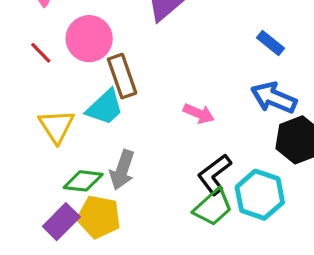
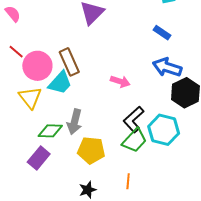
pink circle: (89, 39) -> (37, 66), moved
yellow pentagon: (99, 217) -> (91, 150), moved

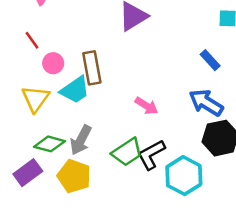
pink circle: (37, 66) -> (53, 63), size x0.6
green trapezoid: (134, 140) -> (127, 152), moved
yellow pentagon: (91, 150) -> (74, 176), moved

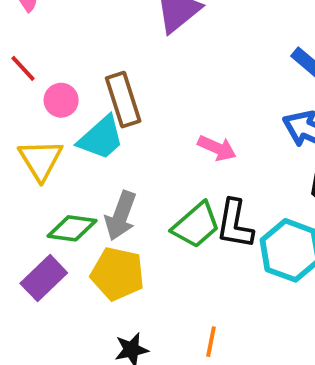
black L-shape: (151, 155) -> (235, 224), turned -44

